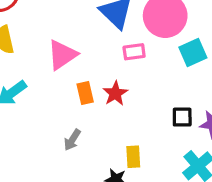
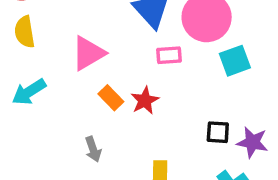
orange rectangle: (85, 93) -> (111, 98), turned -35
gray arrow: (72, 140) -> (93, 149), turned -55

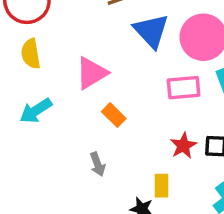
pink rectangle: (169, 55) -> (184, 88), moved, size x1.4
red star: (145, 101) -> (183, 146), moved

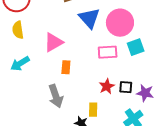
orange rectangle: (114, 115) -> (66, 67), turned 48
gray arrow: (98, 164) -> (56, 96), size x1.6

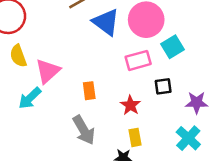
pink triangle: (53, 42) -> (48, 71), moved
red star: (107, 86) -> (130, 105), moved
black square: (126, 87) -> (163, 86), moved

